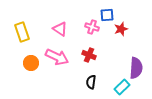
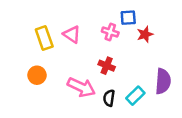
yellow rectangle: (22, 32) -> (44, 38), moved
pink arrow: (57, 57) -> (81, 87), moved
cyan rectangle: (122, 87) -> (135, 96), moved

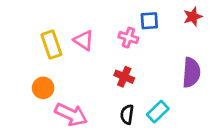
red star: (145, 34) -> (193, 17), moved
purple semicircle: (163, 81) -> (191, 72), moved
pink arrow: (81, 87) -> (71, 114), moved

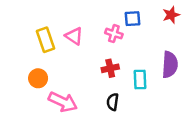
red cross: (124, 77) -> (110, 68), turned -35
cyan rectangle: (158, 112) -> (140, 80), moved, turned -48

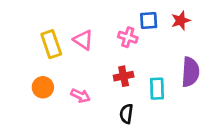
red star: (171, 15) -> (181, 20), moved
pink arrow: (63, 102) -> (80, 96), moved, size x0.6

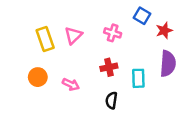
blue square: (149, 20) -> (142, 16), moved, turned 35
red star: (181, 20) -> (164, 30), moved
pink triangle: (83, 40) -> (73, 35), turned 42

